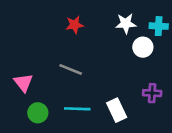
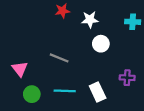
white star: (126, 23) -> (90, 20), moved
red star: (75, 25) -> (62, 11), moved
white circle: (143, 47) -> (101, 44), moved

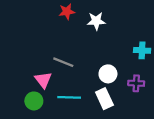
cyan cross: (133, 22) -> (142, 50), moved
white circle: (101, 44) -> (108, 74), moved
pink triangle: (20, 69) -> (43, 80), moved

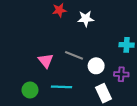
gray line: (63, 62) -> (74, 55), moved
pink triangle: (43, 80) -> (46, 61), moved
white rectangle: (104, 99) -> (103, 93), moved

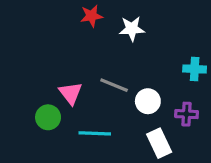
green circle: (30, 90) -> (48, 117), moved

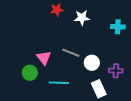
cyan cross: (195, 69) -> (118, 27), moved

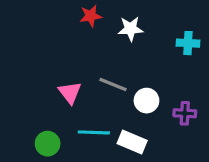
green circle: (30, 73) -> (48, 144), moved
white rectangle: (99, 89) -> (132, 142), moved, turned -42

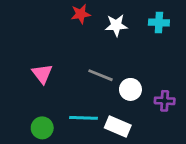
cyan cross: (188, 43) -> (159, 23), moved
pink triangle: (70, 93) -> (42, 74), moved

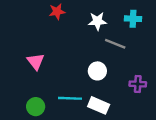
red star: (81, 14) -> (57, 12), moved
gray line: (101, 75) -> (115, 44), moved
white circle: (130, 89) -> (97, 71), moved

